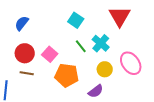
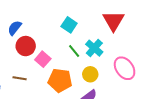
red circle: (25, 53) -> (26, 46), moved
yellow circle: (105, 69) -> (90, 74), moved

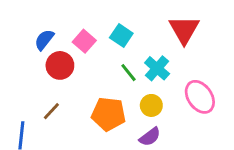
pink square: (43, 59) -> (84, 41), moved
brown line: (20, 78) -> (51, 111), turned -56

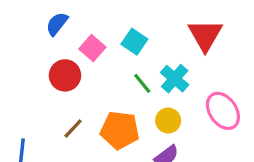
blue semicircle: (44, 40) -> (57, 24), moved
brown line: (51, 111) -> (73, 129), moved

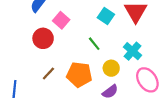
cyan square: (134, 42) -> (106, 16), moved
cyan cross: (175, 79) -> (132, 51), moved
pink ellipse: (223, 111) -> (147, 80), moved

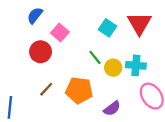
cyan cross: (132, 51) -> (136, 65), turned -36
yellow circle: (111, 68) -> (113, 68), moved

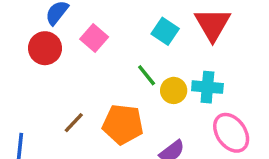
red circle: (41, 52) -> (45, 48), moved

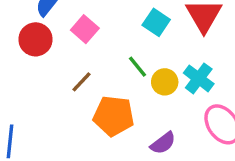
cyan cross: (207, 87) -> (199, 78), turned 32
brown line: (74, 123) -> (81, 82), moved

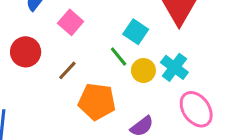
cyan square: (156, 22) -> (136, 32), moved
red circle: (35, 39) -> (26, 52), moved

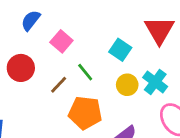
green line: (119, 57) -> (85, 72), moved

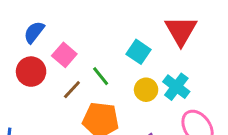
blue semicircle: (31, 20) -> (34, 32), moved
pink square: (61, 41) -> (64, 55), moved

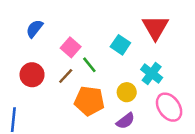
pink square: (64, 55) -> (71, 47), moved
red circle: (31, 72) -> (32, 75), moved
yellow circle: (146, 90) -> (127, 92), moved

